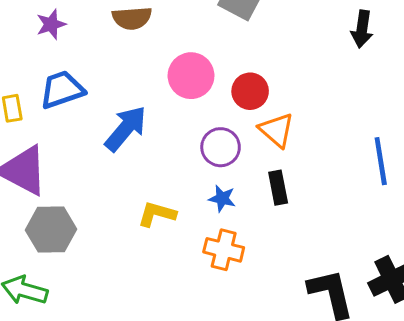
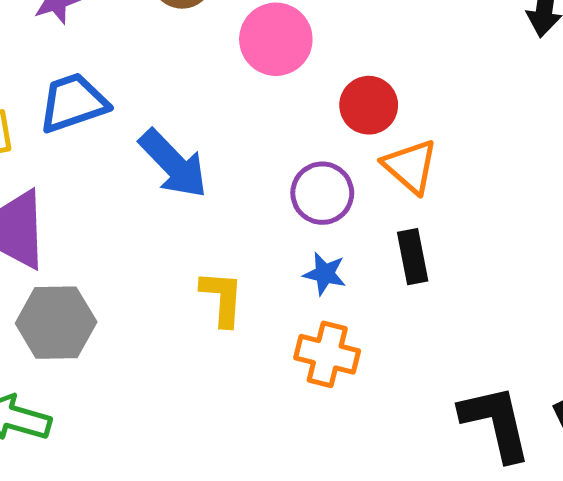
pink circle: (191, 76) -> (276, 39), moved
blue arrow: (126, 129) -> (173, 164), turned 96
yellow L-shape: (157, 214) -> (222, 298), turned 78

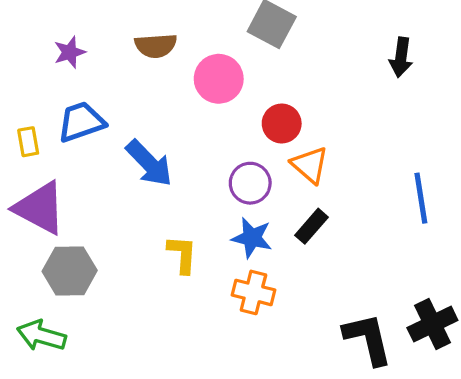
black rectangle: (413, 257) -> (311, 226), turned 52
blue star: (325, 274) -> (252, 238), size x1.4

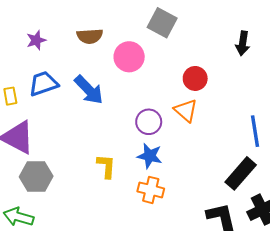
red circle: (282, 123) -> (195, 78), moved
blue arrow: (149, 163) -> (89, 90), moved
black rectangle: (311, 226) -> (241, 173), moved, size x1.5

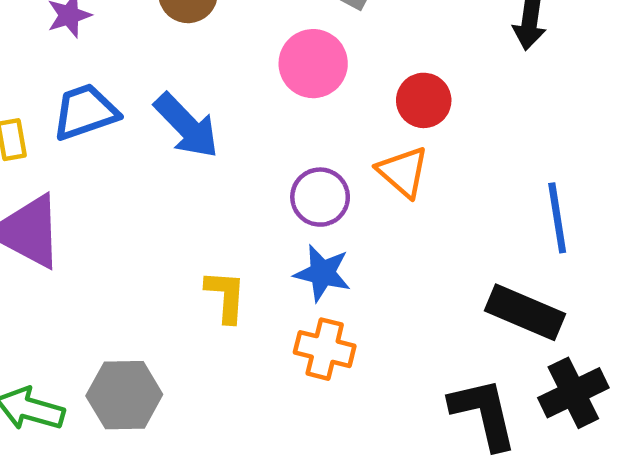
pink circle: (129, 57) -> (313, 64), moved
black rectangle: (241, 173) -> (525, 312), turned 72
gray hexagon: (36, 177) -> (124, 395), moved

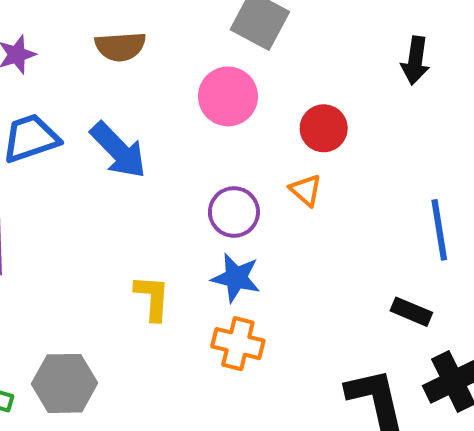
orange triangle: (403, 172) -> (306, 190), size x0.7
black rectangle: (525, 312) -> (411, 312), size x0.6

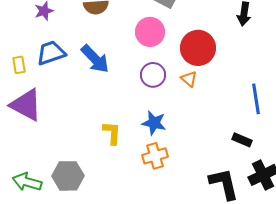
red circle: (324, 128) -> (198, 48), size x1.5
purple circle: (234, 212) -> (153, 75), moved
orange cross: (238, 344) -> (155, 156), turned -30

